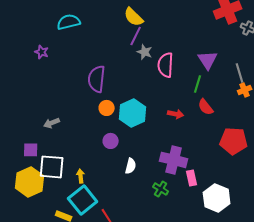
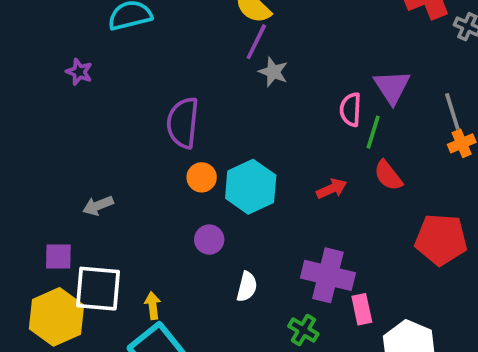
pink semicircle: (166, 65) -> (351, 110), moved, size x0.7
red arrow: (176, 114) -> (332, 189), turned -35

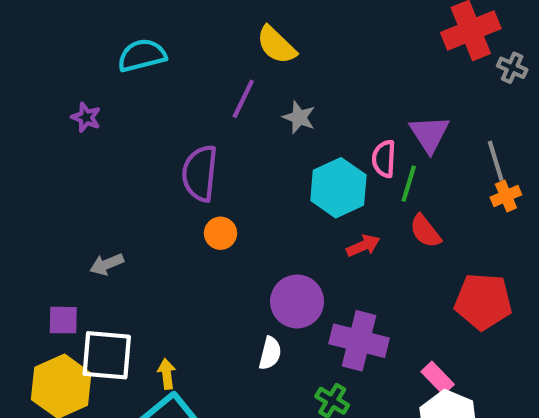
purple line: (256, 42) -> (243, 99), moved
cyan hexagon: (251, 187) -> (338, 188), moved
purple circle: (209, 240) -> (297, 301), moved, size x1.6
pink rectangle: (362, 309) -> (438, 378), moved, turned -32

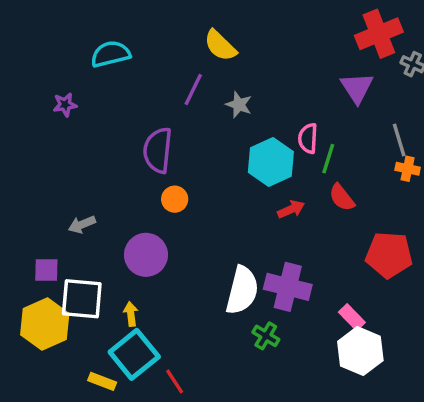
purple star: (86, 117) -> (65, 105), turned -30
purple triangle: (429, 134) -> (357, 88), moved
orange cross: (506, 196) -> (408, 169), turned 35
purple circle: (297, 301) -> (146, 255), moved
white semicircle: (270, 353) -> (242, 290), moved, size x1.8

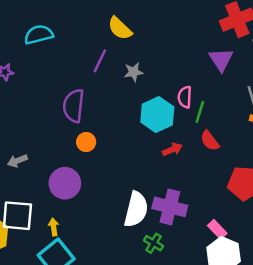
gray star: (239, 105) -> (134, 72), turned -30

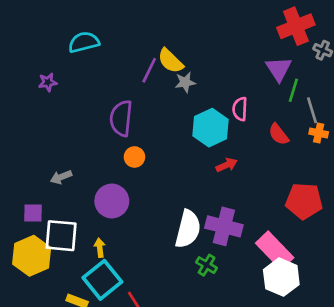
yellow semicircle: (120, 28) -> (171, 61), moved
green line: (200, 112) -> (293, 90), moved
red semicircle: (210, 141) -> (279, 134), moved
pink rectangle: (217, 229) -> (275, 250), size x1.8

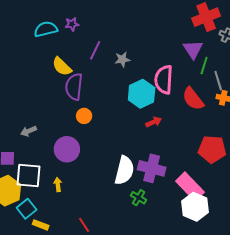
yellow semicircle: (171, 61) -> (62, 67), moved
purple star: (48, 82) -> (72, 24), moved
pink semicircle: (240, 109) -> (164, 80), size x1.6
red semicircle: (279, 134) -> (193, 99), size x1.4
cyan square: (102, 280) -> (27, 209), moved, size x0.7

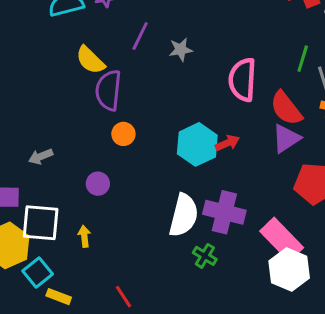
purple triangle: (193, 49) -> (286, 138), moved, turned 30
cyan hexagon: (142, 94) -> (197, 144), moved
purple circle: (67, 149) -> (98, 184), size x0.6

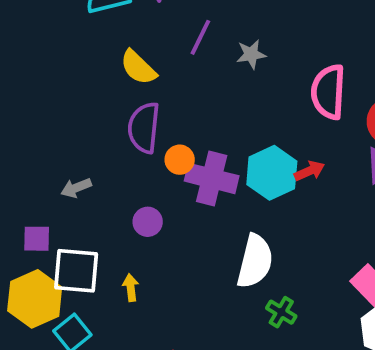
purple semicircle: (108, 90) -> (144, 128), moved
purple cross: (224, 212) -> (212, 178), moved

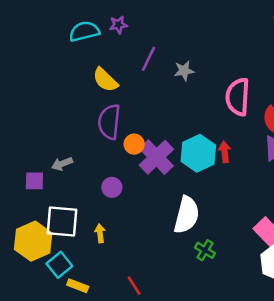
red arrow: (310, 171) -> (225, 152), turned -72
purple cross: (212, 178) -> (156, 157), turned 32
purple square: (37, 239) -> (34, 181), moved

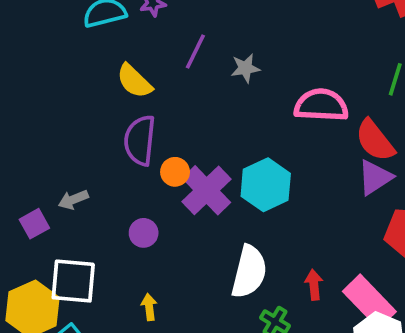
pink semicircle: (238, 97) -> (321, 105), turned 90
red arrow: (225, 152) -> (314, 285), moved
purple square: (34, 181) -> (34, 224), turned -30
yellow arrow: (100, 233) -> (149, 307), moved

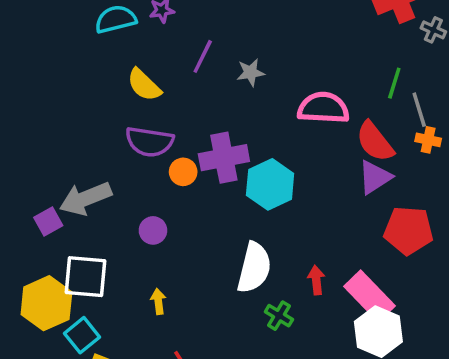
purple semicircle: (140, 140) -> (149, 142), turned -87
purple cross: (206, 190) -> (224, 158), moved, turned 33
gray arrow: (73, 200) -> (85, 198), size x1.8

